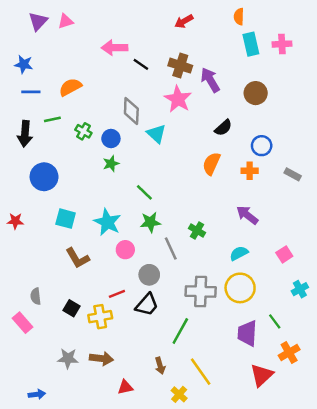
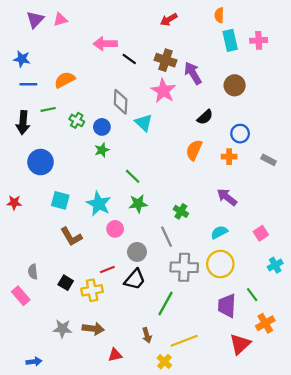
gray line: (171, 248) -> (167, 237), moved
yellow line: (201, 372) -> (184, 341), turned -76

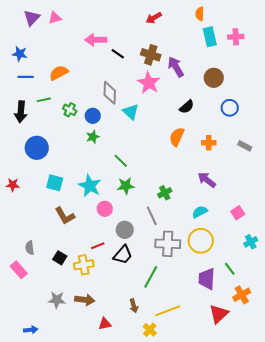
blue circle: (240, 134) -> (230, 108), moved
green cross: (181, 211) -> (165, 193), turned 32

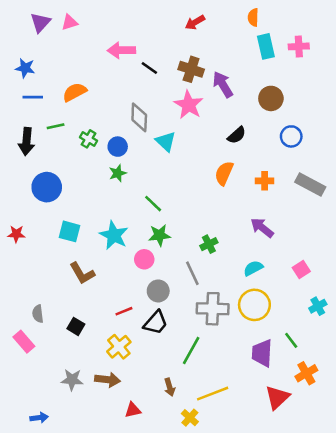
gray rectangle: (245, 146) -> (310, 185), size x1.6
pink circle: (105, 209) -> (144, 259), moved
yellow cross: (84, 265) -> (119, 347), moved, turned -30

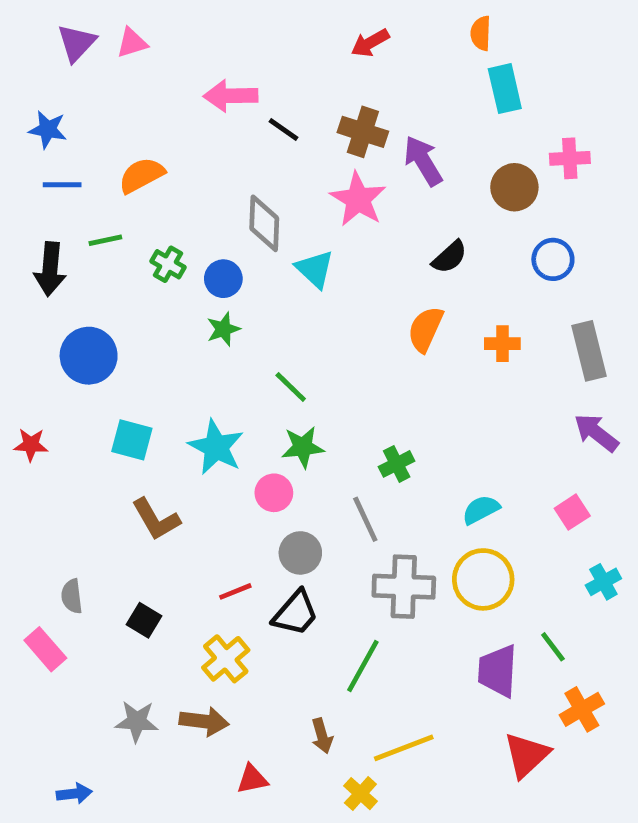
pink cross: (299, 46) -> (570, 158), moved
gray rectangle: (310, 185) -> (589, 351), turned 48
purple arrow: (262, 228) -> (596, 433), moved

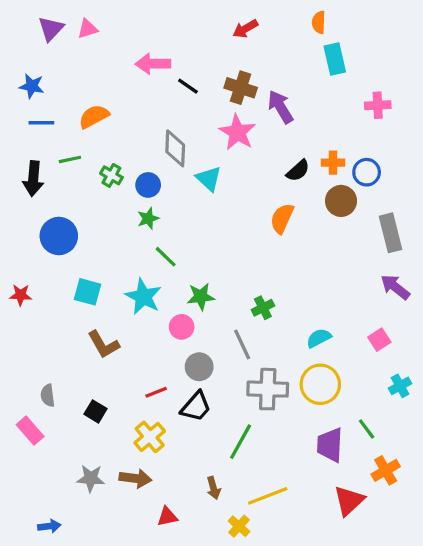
brown circle: (514, 187) -> (341, 201), moved
orange cross: (502, 344) -> (333, 163), moved
green line: (291, 387) -> (166, 257), moved

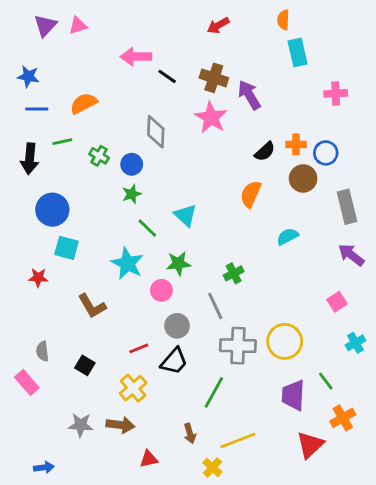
cyan triangle: (209, 179) -> (186, 215), moved
cyan square: (88, 292) -> (67, 248), moved
red star: (21, 295) -> (38, 278), moved
cyan semicircle: (319, 338) -> (288, 237), moved

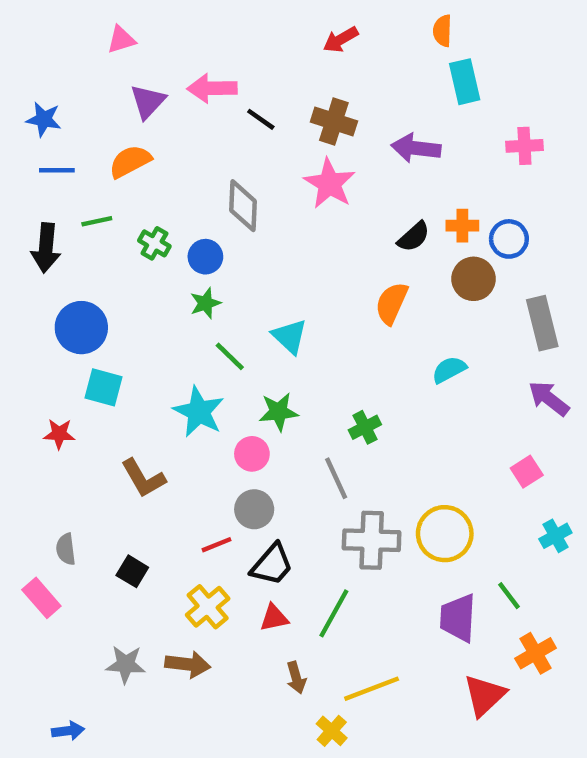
purple triangle: (45, 25) -> (148, 102), moved
purple arrow: (249, 95) -> (416, 148), moved, turned -52
gray circle: (177, 326) -> (254, 509), moved
red triangle: (149, 459) -> (274, 618), moved

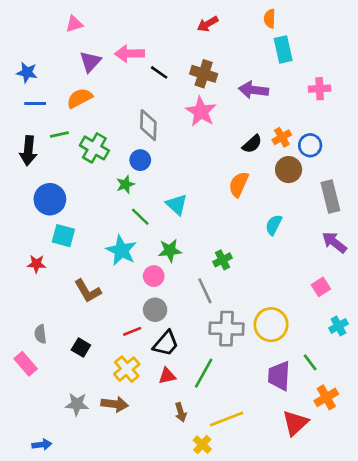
orange cross: (462, 226) -> (282, 137), turned -30
green cross: (154, 243) -> (94, 148), size x1.5
blue circle: (205, 257) -> (140, 160), moved
cyan semicircle: (449, 370) -> (274, 225), turned -35

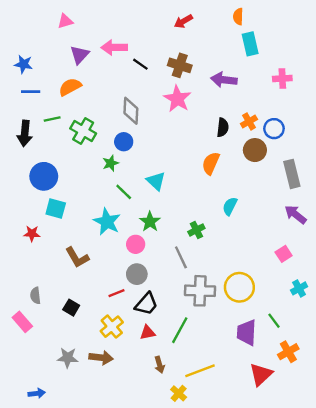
black semicircle: (252, 144) -> (223, 127), turned -42
cyan semicircle: (274, 225) -> (230, 206), moved
green star: (170, 250) -> (150, 222), turned -30

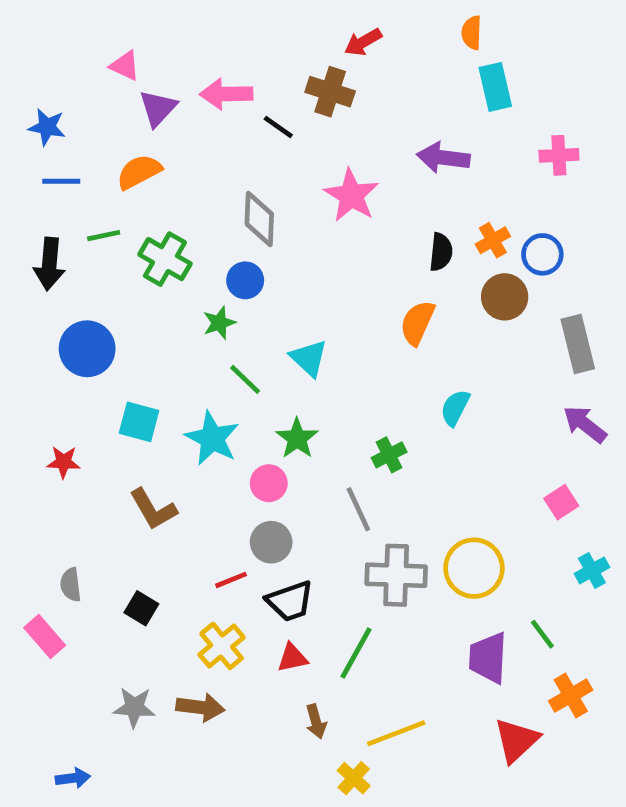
pink triangle: (65, 21) -> (125, 66), moved, turned 42
brown cross: (180, 65) -> (330, 92), moved
cyan square: (56, 209) -> (139, 422), moved
black trapezoid: (146, 304) -> (290, 601), turned 30

